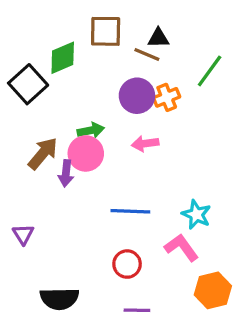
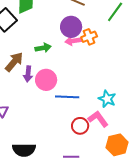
orange cross: (167, 97) -> (89, 37), moved
pink arrow: (145, 144) -> (73, 41), moved
pink circle: (86, 153) -> (46, 80), moved
red circle: (127, 264) -> (80, 126), moved

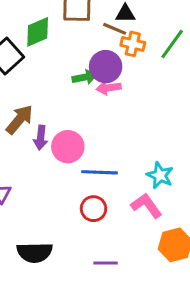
orange cross: (89, 37) -> (133, 44), moved, turned 35
green arrow: (43, 48) -> (84, 77), moved
red circle: (80, 126) -> (94, 209), moved

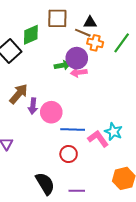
pink L-shape: (146, 206) -> (98, 139), moved
black semicircle: (35, 252) -> (45, 184), moved, turned -120

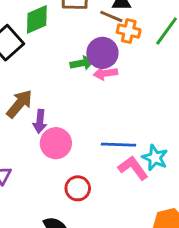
pink circle: (51, 112) -> (56, 143), moved
blue line: (73, 130) -> (118, 145), moved
red circle: (69, 154) -> (78, 188), moved

